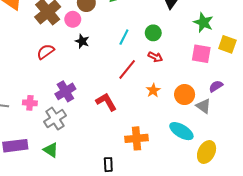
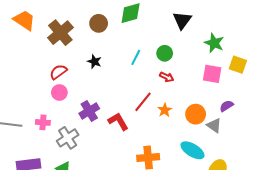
pink circle: (73, 19) -> (59, 93), moved
red line: (127, 69) -> (143, 102), moved
purple cross: (65, 91) -> (89, 111), moved

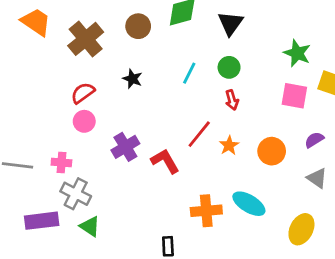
black triangle: (182, 20) -> (230, 23), moved
red arrow: (167, 77) -> (232, 100), turned 48
gray triangle: (214, 126) -> (317, 178), moved
gray cross: (68, 138) -> (76, 194), moved, turned -30
cyan ellipse: (192, 150) -> (249, 204), moved

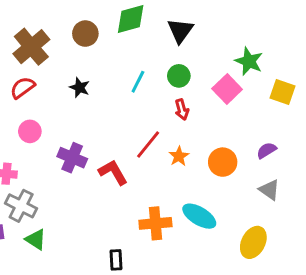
red semicircle: (83, 93) -> (23, 88), moved
pink square: (294, 96) -> (227, 89), moved, turned 36
purple cross: (125, 147) -> (72, 158), turned -36

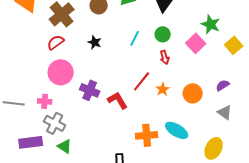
yellow square: (283, 92) -> (234, 45), turned 30
pink circle: (30, 131) -> (61, 72), size x1.6

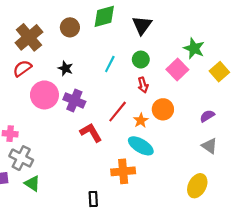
pink circle: (61, 72) -> (44, 95), moved
purple cross: (90, 90) -> (74, 100), moved
orange circle: (193, 93) -> (163, 109), moved
cyan ellipse: (177, 130) -> (141, 146), moved

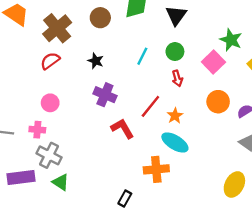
pink circle: (44, 95) -> (50, 103), moved, size x0.6
orange circle: (163, 109) -> (218, 102), moved
black rectangle: (93, 199) -> (125, 198), turned 32

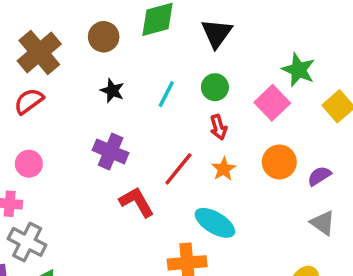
black star: (96, 61) -> (112, 91), moved
orange star: (175, 116) -> (224, 169), moved

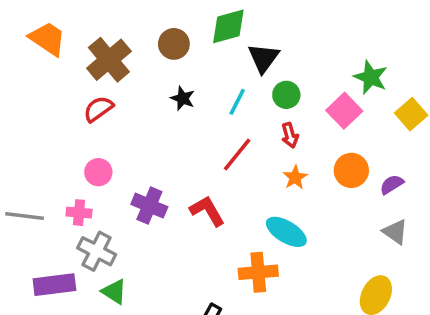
black triangle: (217, 33) -> (263, 58), moved
purple cross: (111, 152) -> (149, 206), moved
red line: (178, 169) -> (237, 155), moved

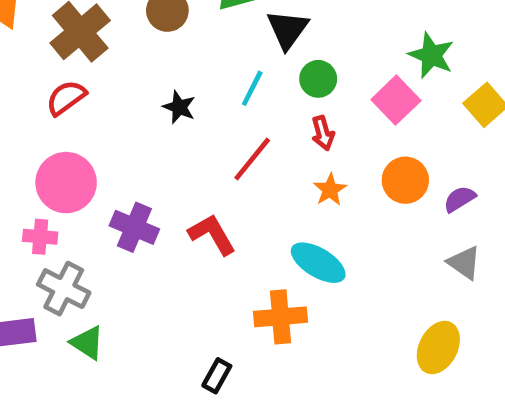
black star: (183, 98) -> (179, 107), moved
pink circle: (98, 172) -> (66, 183), size x1.6

